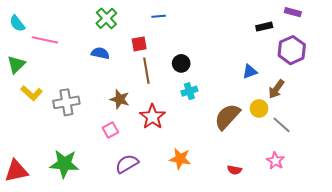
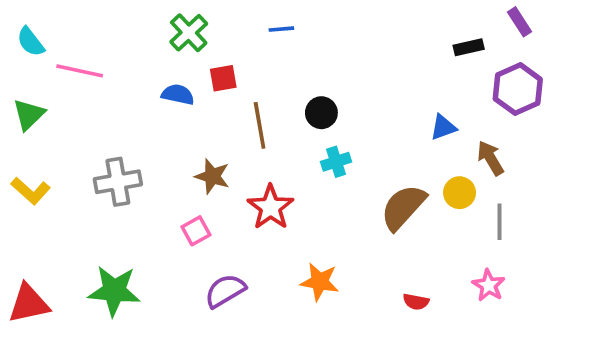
purple rectangle: (293, 12) -> (520, 22), turned 42
red square: (139, 44) -> (223, 78), moved
brown arrow: (276, 89) -> (490, 158), turned 114
yellow L-shape: (32, 93) -> (31, 191), moved
gray line: (282, 125) -> (500, 222), turned 48

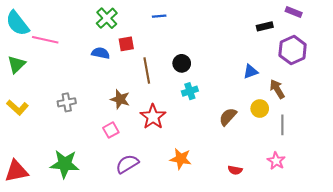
purple rectangle: (520, 22) -> (294, 12), turned -35
cyan semicircle: (31, 42) -> (17, 23), size x1.5
gray cross: (118, 182) -> (67, 102), size x0.7
brown semicircle: (403, 207) -> (228, 117), size x0.7

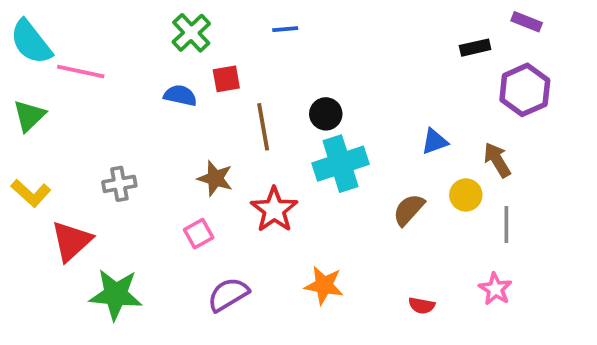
blue triangle: (250, 72) -> (434, 142), moved
cyan cross: (190, 91) -> (341, 164), size x1.8
red triangle: (16, 171) -> (71, 241), moved, turned -30

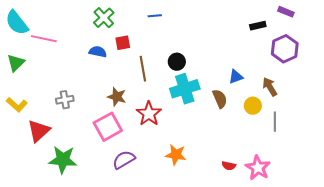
brown semicircle: (409, 210) -> (220, 99), moved, turned 114
pink square: (199, 234) -> (108, 127), size x1.8
pink star: (495, 289) -> (258, 168), moved, size x1.4

